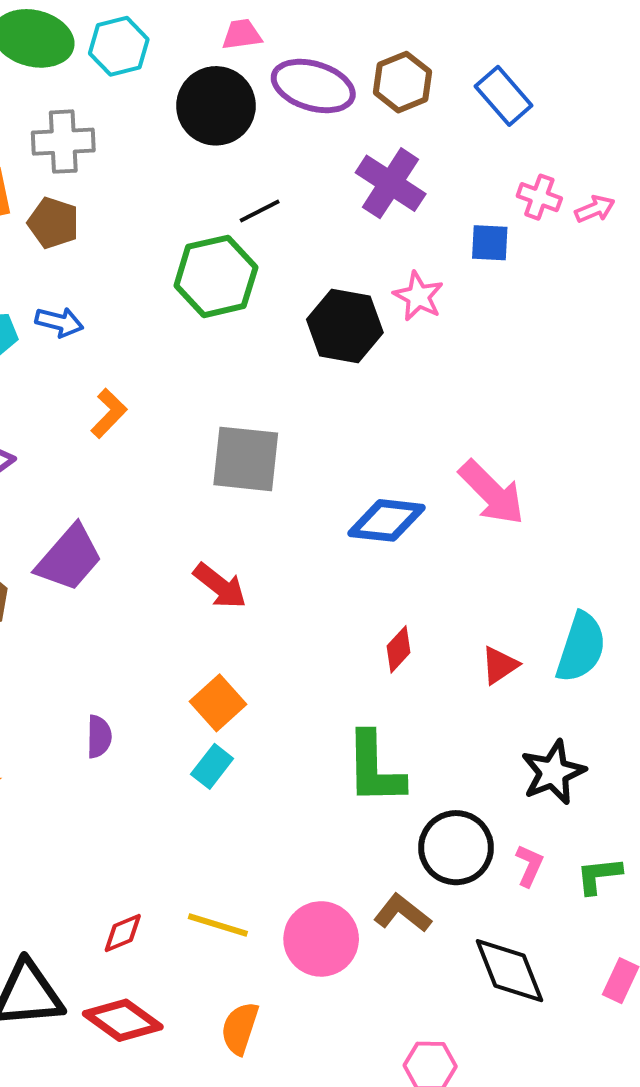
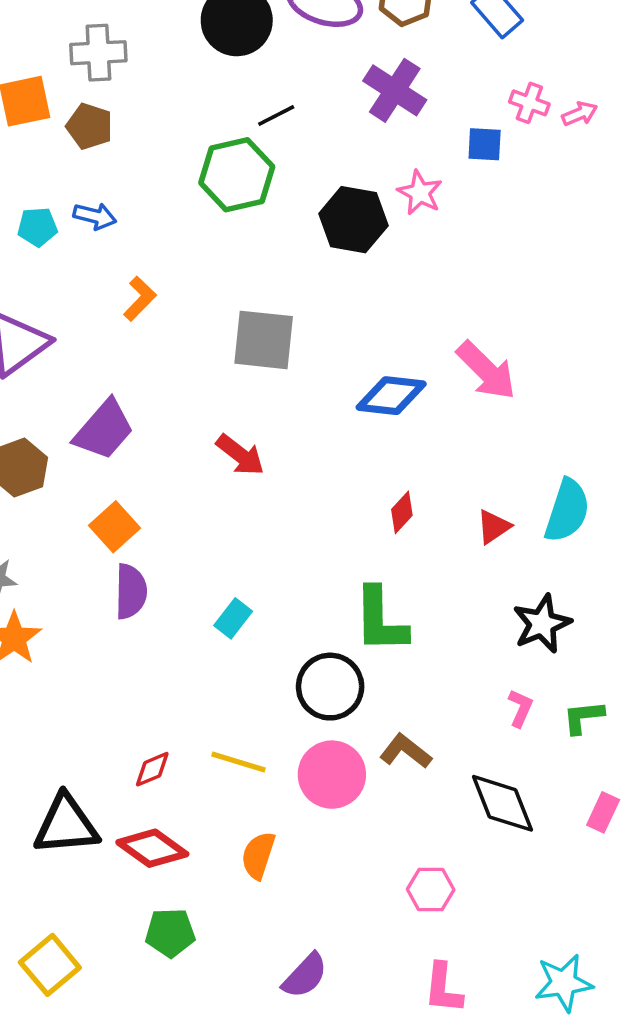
orange square: (218, 703) -> (115, 527), moved
purple semicircle: (99, 737) -> (131, 591), size x1.4
black circle: (456, 848) -> (330, 687), moved

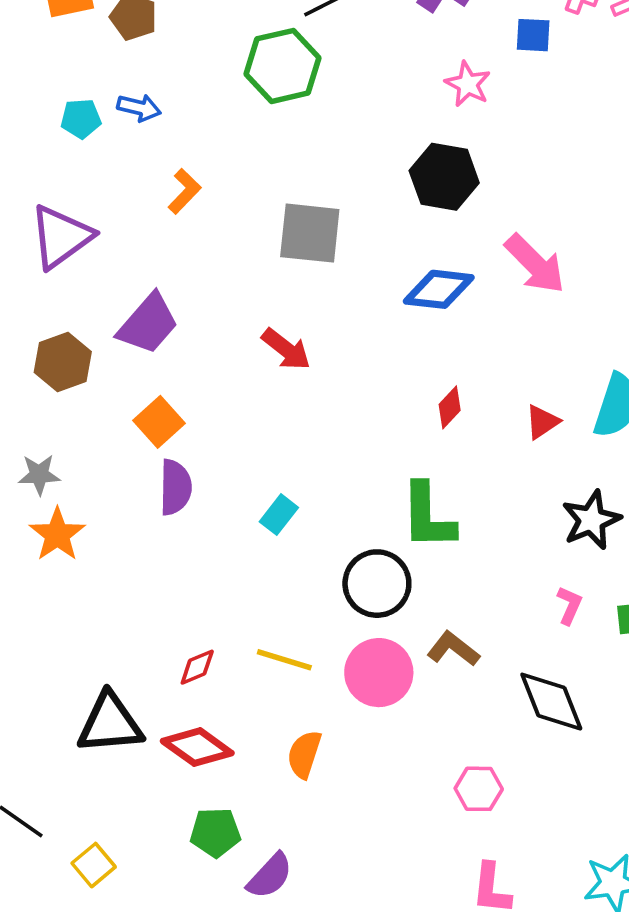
black hexagon: (353, 220) -> (444, 177), moved
yellow square: (50, 965) -> (94, 865), size x0.7
purple semicircle: (305, 976) -> (270, 876), moved

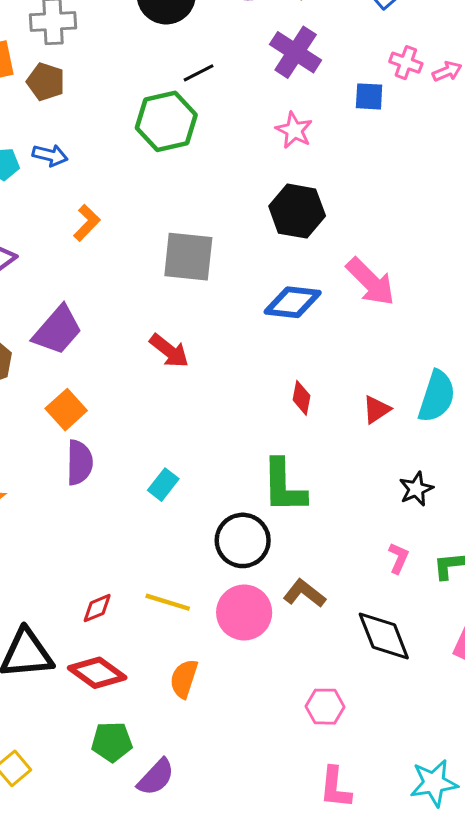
pink star: (468, 84) -> (294, 130), moved
red diamond: (450, 407) -> (301, 398), turned -32
black star: (591, 520) -> (416, 489), size x0.7

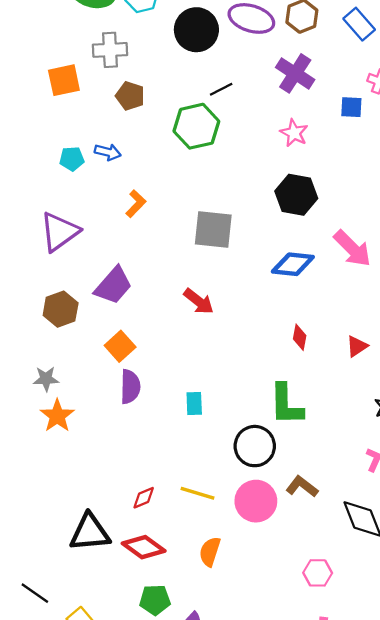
brown pentagon: (46, 82) -> (130, 96), moved
cyan rectangle: (163, 485) -> (194, 403), turned -40

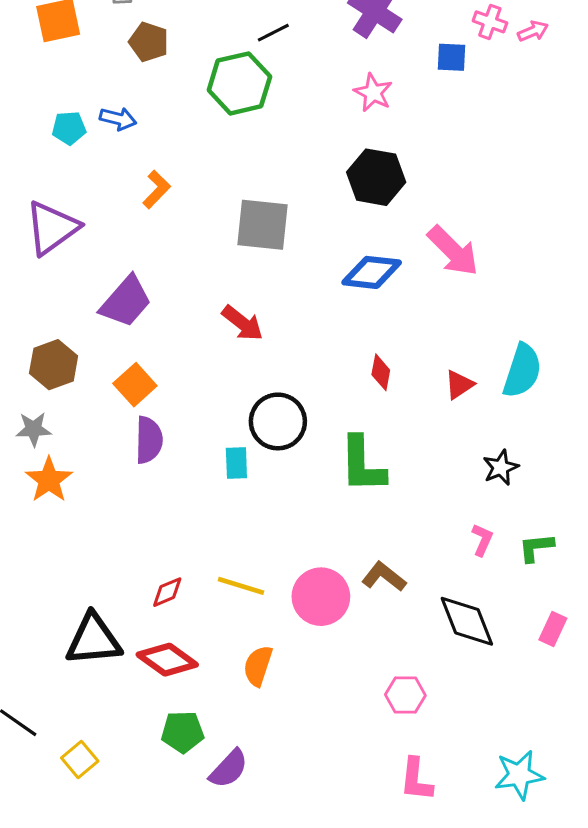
brown hexagon: (61, 309) -> (54, 365), moved
black circle: (255, 446) -> (278, 421), moved

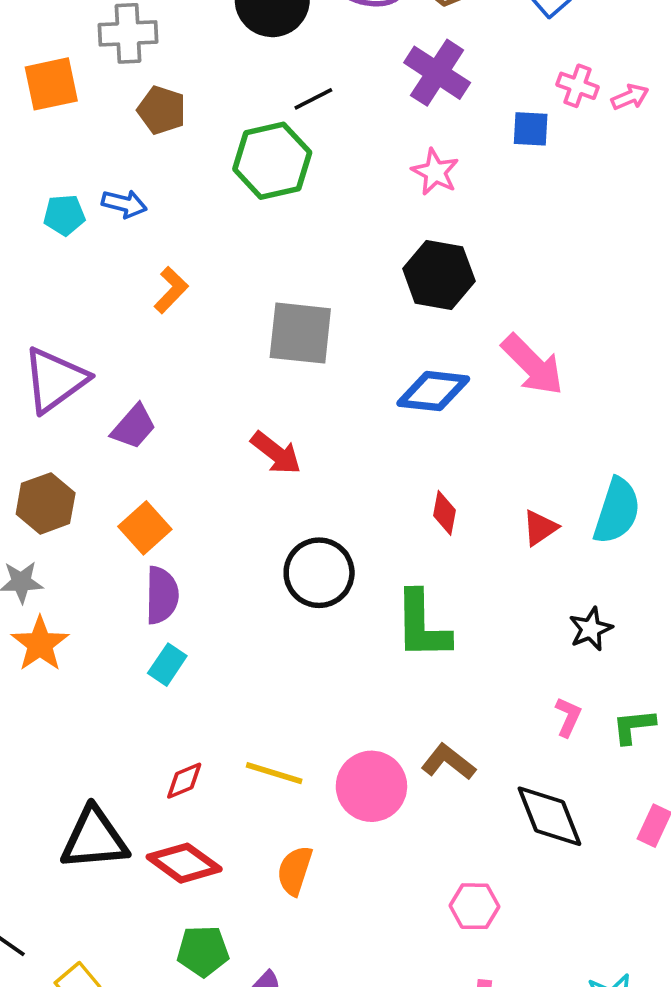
purple triangle: (52, 228) -> (55, 380), moved
purple trapezoid: (126, 302) -> (134, 427), size x0.7
cyan rectangle: (236, 463) -> (167, 665), moved, turned 36

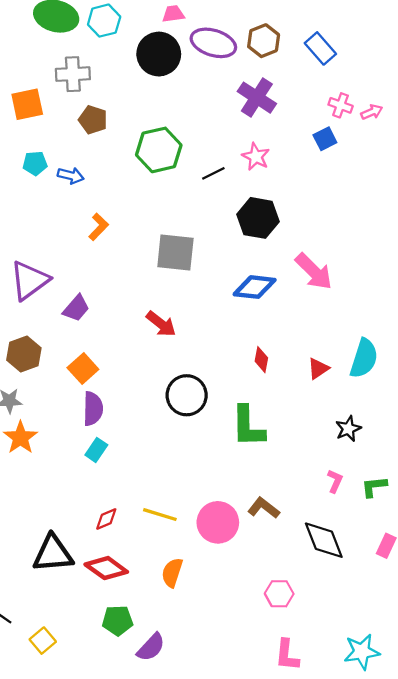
black line: (313, 99) -> (213, 173), moved
blue square: (531, 129) -> (325, 139), moved, turned -30
cyan pentagon: (64, 215) -> (35, 163), moved

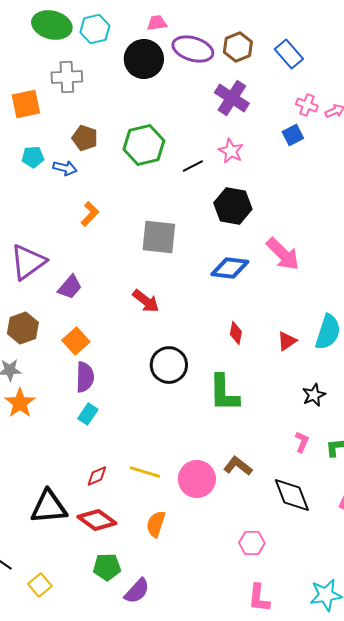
brown pentagon: (93, 120) -> (85, 138), moved

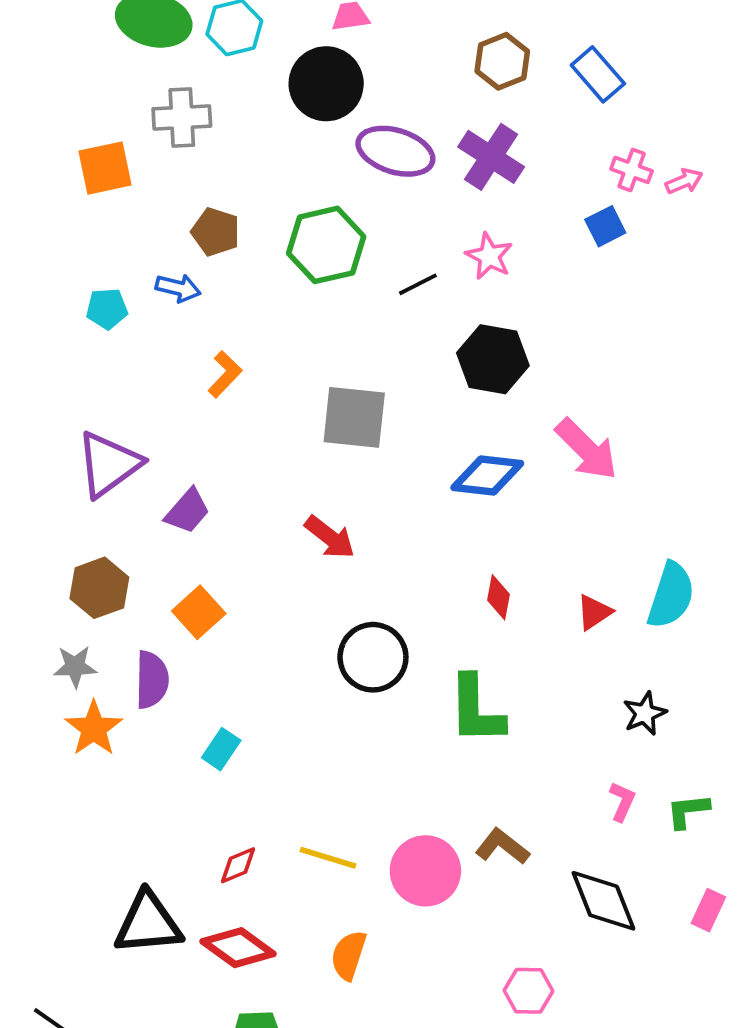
purple ellipse: (193, 49) -> (395, 151), moved
cyan pentagon: (33, 157) -> (107, 309), moved
purple semicircle: (85, 377) -> (152, 680), moved

